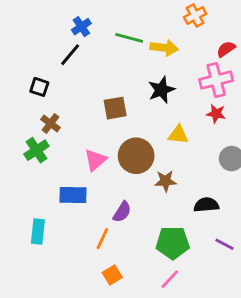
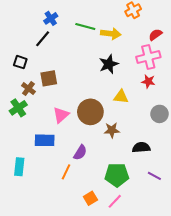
brown square: (115, 108) -> (49, 78), moved
orange square: (112, 275) -> (90, 198), moved

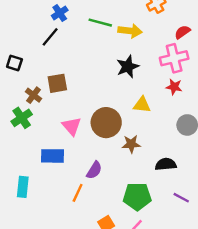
black square: (20, 62) -> (14, 63), moved
pink triangle: (61, 115) -> (72, 126), turned -30

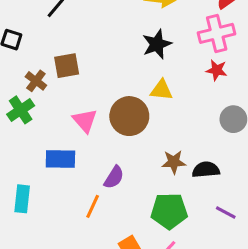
yellow triangle: (142, 105) -> (161, 90), moved
brown star: (131, 144) -> (174, 162), moved

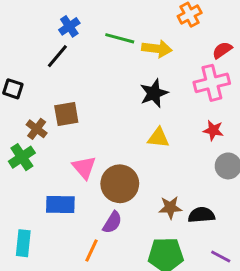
red star: (217, 70) -> (213, 130), moved
brown circle: (129, 116) -> (120, 184), moved

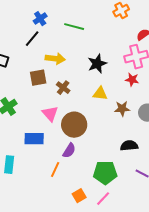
yellow arrow: (157, 49) -> (55, 59), moved
brown cross: (37, 129) -> (63, 88), moved
red star: (213, 130) -> (132, 80), moved
brown star: (170, 208) -> (122, 109), moved

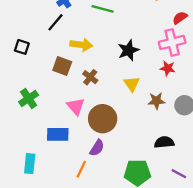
brown square: (38, 78) -> (62, 66), turned 30
yellow triangle: (100, 94) -> (132, 84), turned 49

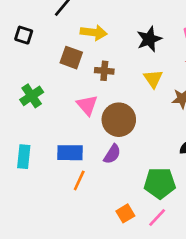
brown cross: (90, 77) -> (104, 71), turned -32
blue rectangle: (58, 134) -> (70, 153), moved
cyan rectangle: (30, 164) -> (24, 157), moved
orange line: (81, 169) -> (79, 180), moved

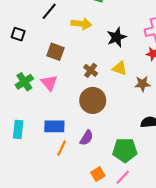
yellow arrow: (94, 32) -> (81, 24), moved
brown cross: (104, 71) -> (91, 70), moved, turned 32
yellow triangle: (153, 79) -> (120, 68), turned -35
pink triangle: (87, 105) -> (49, 83), moved
purple semicircle: (112, 154) -> (87, 138), moved

